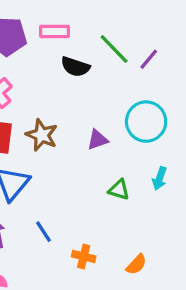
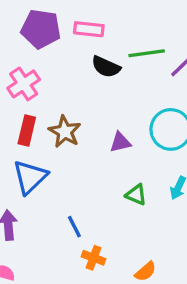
green line: (114, 49) -> (147, 53), turned -60
blue line: (43, 232) -> (74, 227), moved

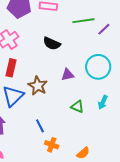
black semicircle: (106, 67) -> (52, 44), moved
brown star: (65, 132) -> (38, 86), moved

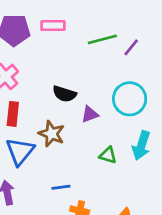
black semicircle: (52, 44) -> (64, 94), moved
cyan arrow: (103, 102) -> (141, 146), size x1.5
blue line: (40, 126) -> (61, 187), turned -64

